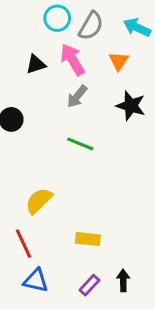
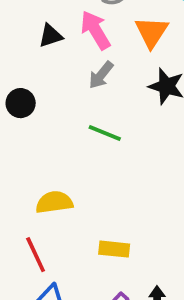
orange triangle: (119, 61) -> (152, 32), size x1.4
yellow semicircle: (39, 201) -> (54, 202), turned 36

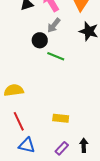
black circle: (21, 103) -> (40, 40), moved
yellow semicircle: (54, 202) -> (14, 90), moved

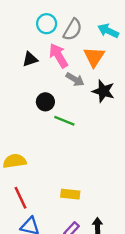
gray arrow: (54, 25) -> (75, 79), moved, turned -98

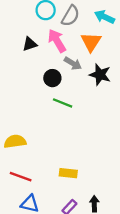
black circle: (45, 102) -> (52, 78), moved
red line: (21, 198) -> (21, 177), turned -45

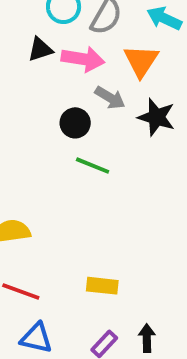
pink arrow: (57, 41) -> (83, 59), turned 130
black triangle: (30, 44) -> (40, 49), moved

